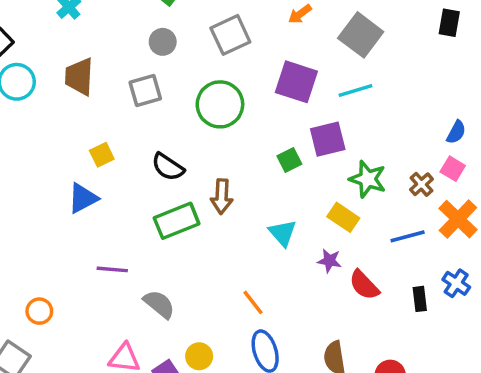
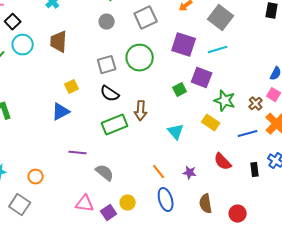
gray square: (145, 90) -> (107, 65), moved
purple square: (328, 139) -> (202, 78), turned 35
purple star: (329, 261) -> (190, 173), moved

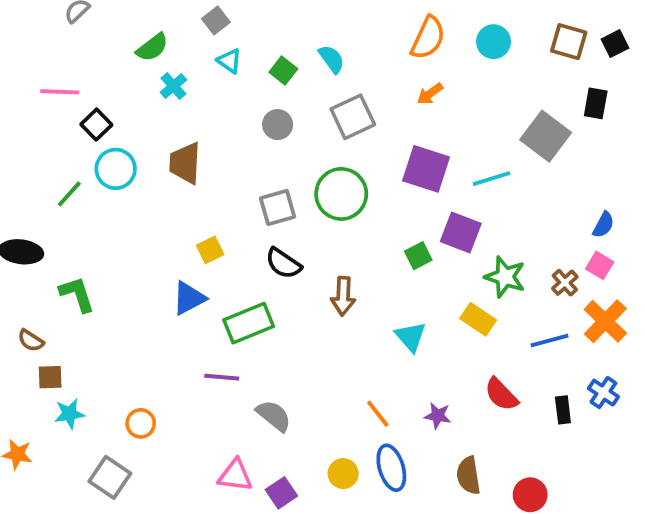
gray square: (221, 18) -> (546, 136), moved
green rectangle: (115, 125) -> (249, 323), moved
yellow circle: (128, 203) -> (343, 474), moved

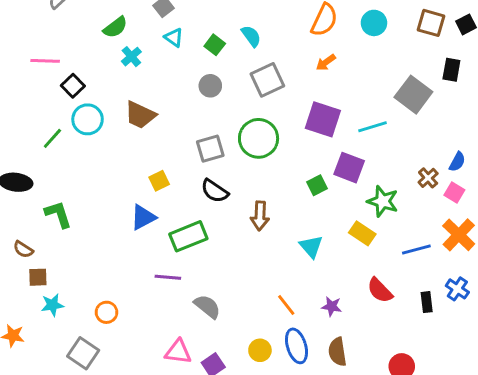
brown trapezoid: (185, 163) -> (140, 115), turned -68
brown cross: (565, 283) -> (428, 178), moved
brown semicircle: (468, 475) -> (337, 352), moved

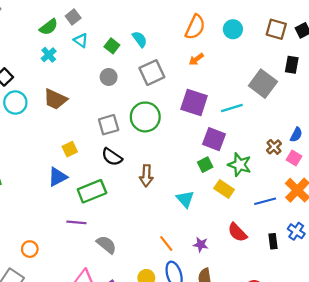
green semicircle: (115, 27) -> (49, 27), moved
green square: (317, 185) -> (205, 165), moved

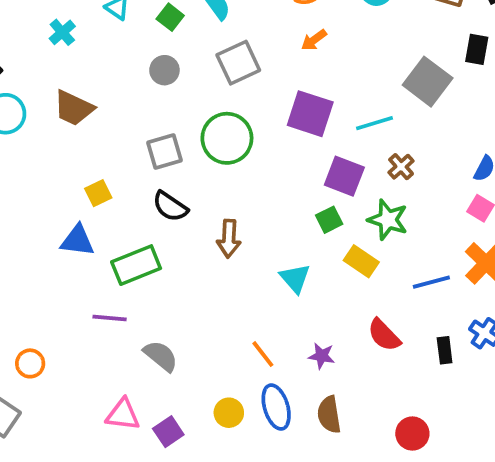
brown cross: (274, 147) -> (401, 167), moved
blue triangle: (58, 177) -> (77, 240), turned 35

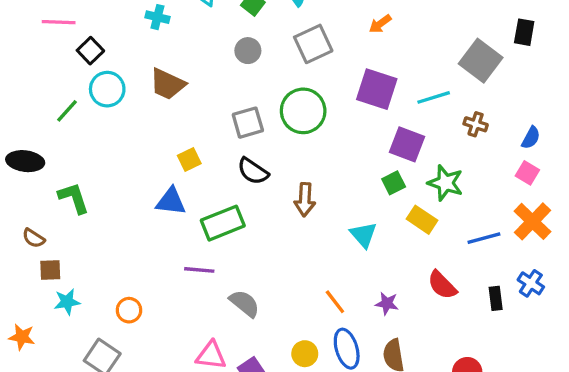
cyan cross: (62, 32) -> (157, 17), turned -35
brown cross: (401, 167) -> (476, 124), moved, turned -30

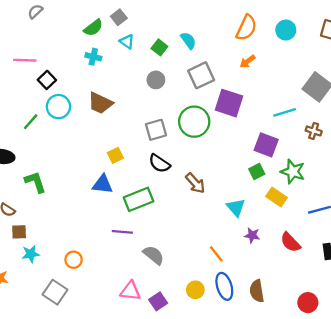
purple square: (377, 89) -> (229, 103), moved
brown arrow: (305, 200) -> (195, 183), turned -45
purple star: (387, 303) -> (252, 235), moved

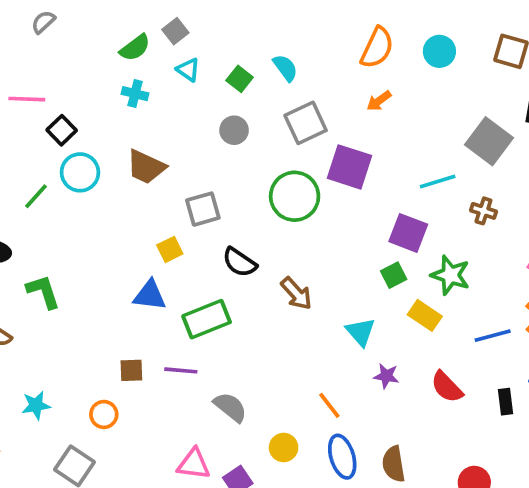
gray square: (156, 130) -> (203, 209), moved
brown square: (19, 232) -> (131, 370), moved
yellow circle: (195, 290) -> (284, 448), moved

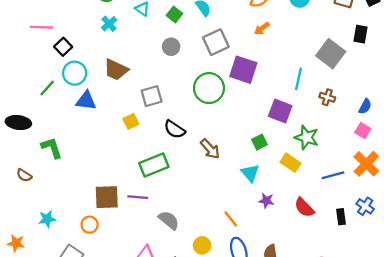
cyan cross: (135, 94) -> (109, 24), turned 35
cyan line: (438, 182) -> (299, 79), turned -60
green square: (394, 275) -> (259, 142), moved
blue triangle: (150, 295) -> (86, 101), moved
brown square: (131, 370) -> (107, 197), size x1.6

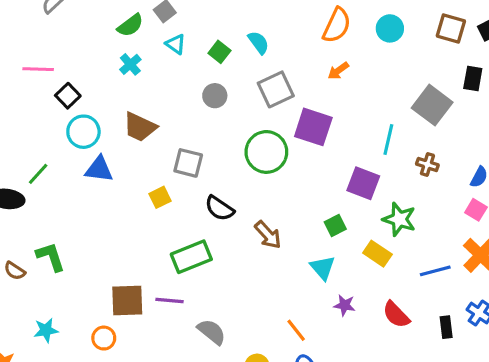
green line: (47, 88) -> (38, 174), moved
gray square: (152, 96) -> (188, 163), turned 30
green L-shape: (52, 148) -> (51, 257), moved

